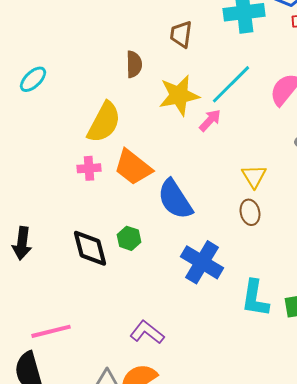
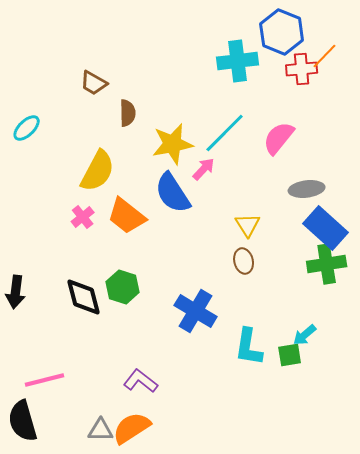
brown trapezoid: (181, 34) -> (94, 83), moved, turned -68
pink cross: (89, 168) -> (83, 217), turned -35
blue semicircle: (175, 199) -> (173, 193), moved
green hexagon: (129, 238) -> (123, 287), size x1.4

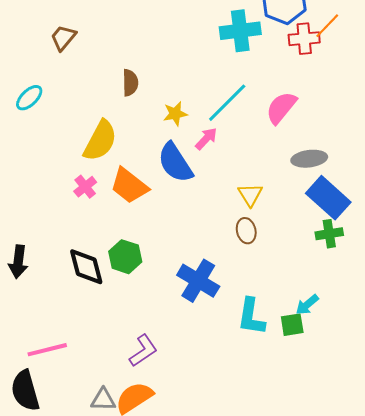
brown trapezoid: (94, 83) -> (63, 38), moved, turned 100
yellow star: (173, 144) -> (175, 114), size x0.6
green cross: (327, 264) -> (329, 234), size x0.7
purple L-shape: (141, 381) -> (143, 351), turned 108

